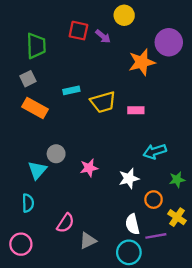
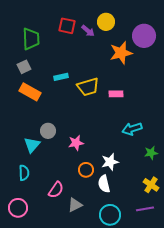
yellow circle: (124, 15) -> (106, 22), moved
white star: (129, 178) -> (110, 162), moved
orange circle: (154, 200) -> (86, 170), moved
white semicircle: (132, 224) -> (104, 184), moved
purple line: (156, 236) -> (145, 209), moved

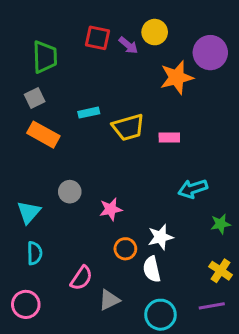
cyan triangle: (32, 145) -> (29, 212), moved

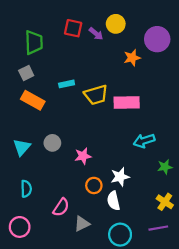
orange star: (177, 77) -> (132, 58), size x0.7
pink rectangle: (169, 137) -> (127, 102), size x1.6
cyan triangle: (29, 212) -> (22, 147), moved

